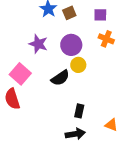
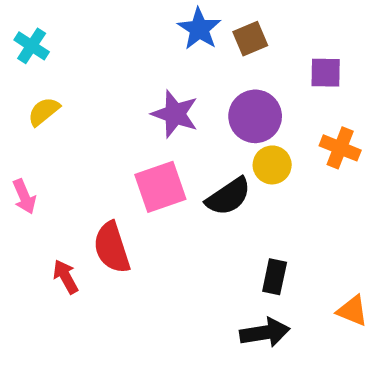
purple square: (100, 15) -> (326, 73), moved
orange cross: (106, 39) -> (340, 148), moved
pink square: (20, 74) -> (160, 187), moved, turned 30

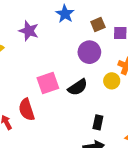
brown square: (250, 39) -> (98, 24), moved
purple star: (175, 114) -> (29, 31), moved
yellow circle: (272, 165) -> (112, 81), moved

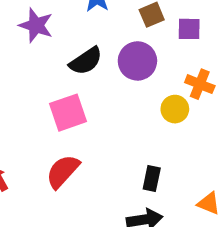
black semicircle: (78, 87) -> (86, 61), moved
red semicircle: (27, 110) -> (63, 171), moved, turned 60

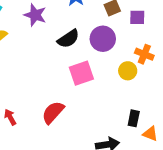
pink square: (68, 113) -> (81, 73), moved
black rectangle: (152, 178) -> (134, 118), moved

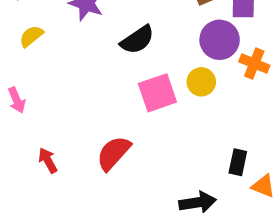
purple circle: (103, 39) -> (220, 40), moved
yellow circle: (128, 71) -> (201, 82), moved

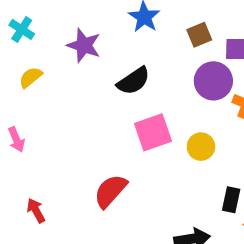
yellow circle: (201, 82) -> (201, 147), moved
red arrow: (48, 160) -> (36, 210), moved

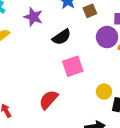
brown square: (199, 35) -> (90, 11), moved
yellow circle: (201, 147) -> (104, 92), moved

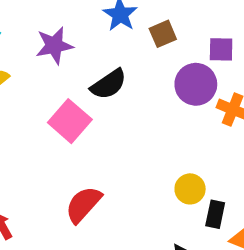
purple star: (33, 17) -> (54, 45), turned -30
pink square: (73, 66) -> (70, 121), moved, turned -30

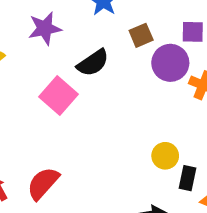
brown square: (163, 34) -> (141, 35), moved
red semicircle: (83, 204) -> (43, 183), moved

